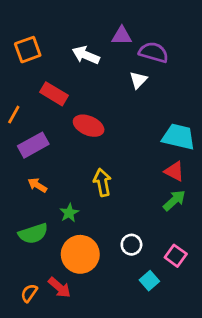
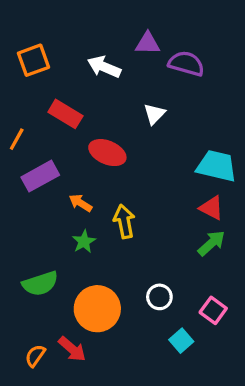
white triangle: (138, 80) -> (154, 114), moved
orange arrow: (37, 185) -> (81, 203), moved
green star: (69, 213) -> (84, 242), moved

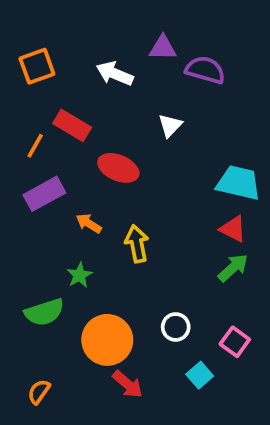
orange line: (17, 139) -> (35, 146), moved
green star: (84, 242) -> (80, 275), moved
red arrow: (72, 349) -> (128, 384), moved

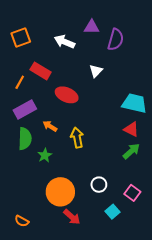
purple semicircle: (205, 70) -> (116, 40), turned 90
green semicircle: (44, 312) -> (25, 139), moved, turned -70
orange semicircle: (39, 392) -> (22, 221), turned -96

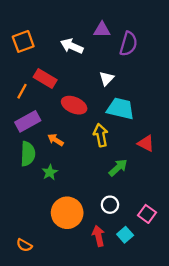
cyan trapezoid: (134, 103) -> (120, 109), moved
yellow arrow: (77, 138) -> (101, 135), moved
green arrow: (131, 151) -> (118, 168), moved
red arrow: (72, 217) -> (98, 236), moved, turned -144

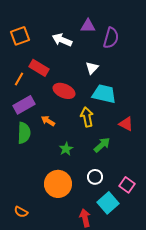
green star: (50, 172) -> (66, 149), moved
cyan square: (125, 235) -> (108, 203), size x1.5
red arrow: (98, 236) -> (85, 218), moved

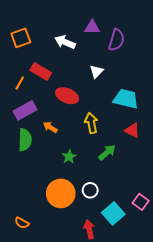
cyan trapezoid: (104, 94) -> (126, 99), moved
white circle: (95, 177) -> (90, 190), moved
pink square: (127, 185) -> (141, 202), moved

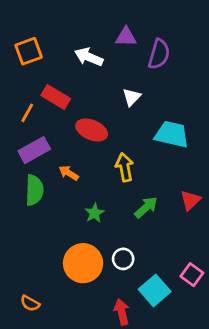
red triangle: (132, 130) -> (190, 200), moved, turned 49

